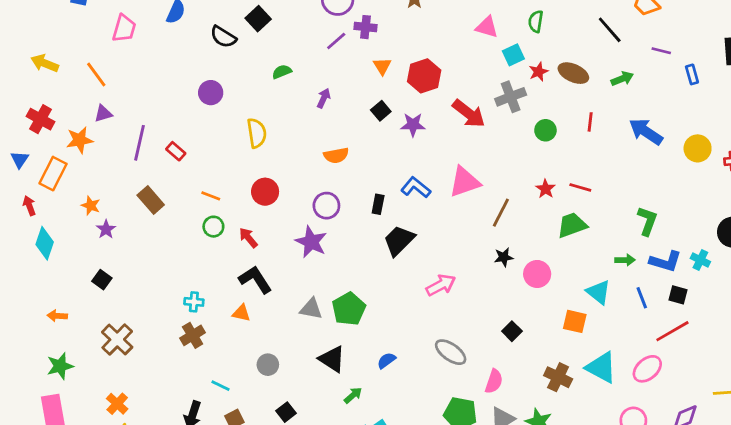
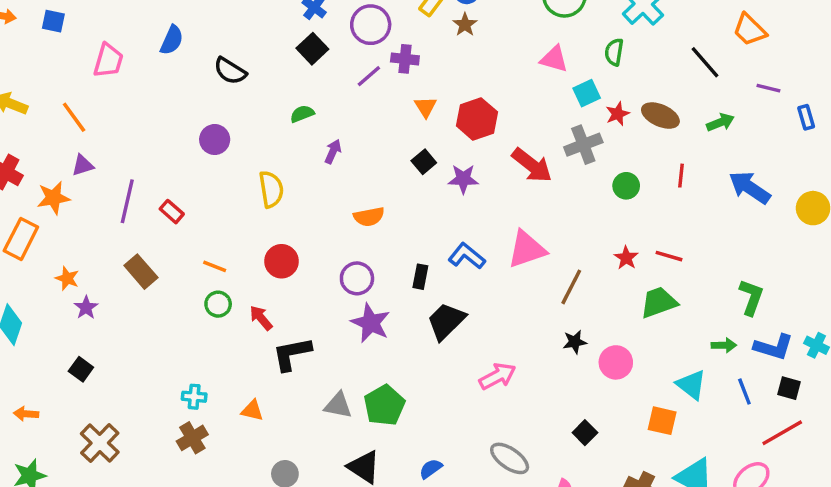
black square: (258, 19) -> (312, 49), moved
purple arrow: (324, 98) -> (333, 152), moved
purple star: (311, 242) -> (371, 323), moved
black L-shape: (255, 280) -> (292, 354), moved, turned -68

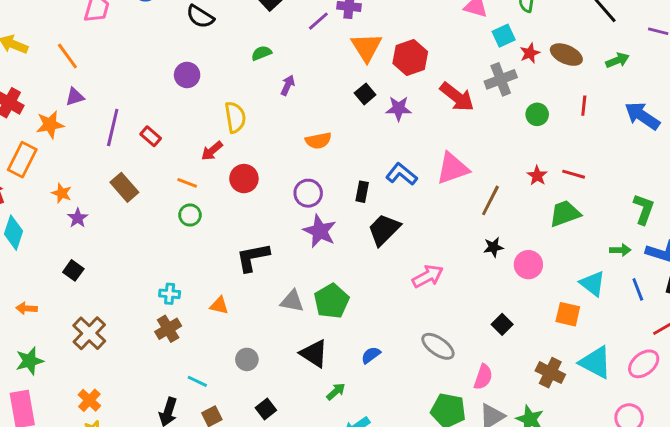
orange triangle: (426, 107) -> (366, 47), size x1.6
red arrow: (261, 318) -> (212, 151), moved, turned -90

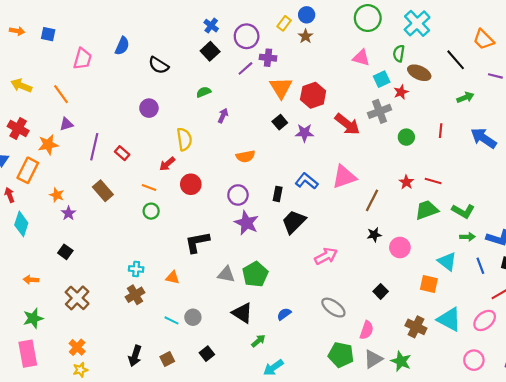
brown ellipse: (566, 55) -> (419, 73), moved
green L-shape: (644, 209) -> (463, 211), moved, turned 100
cyan line: (197, 381) -> (171, 320), moved

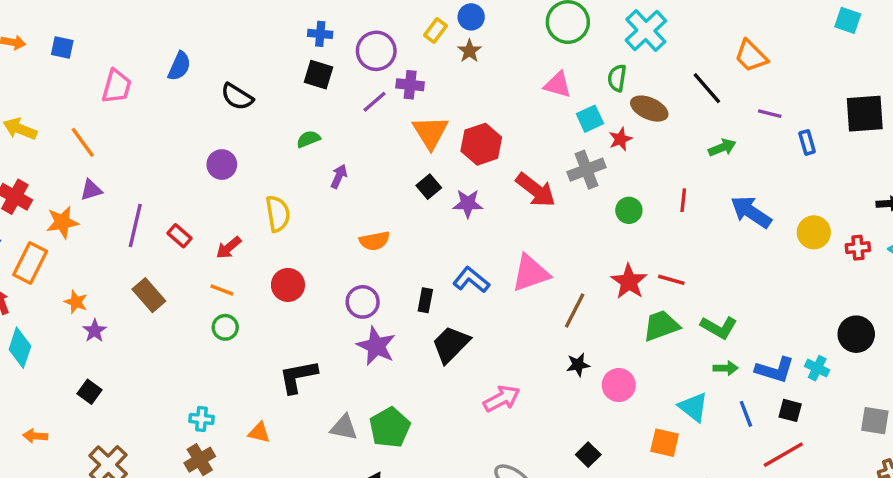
blue cross: (211, 26) -> (320, 34), turned -32
black square: (210, 51) -> (318, 75), turned -30
red arrow: (167, 164) -> (229, 248), moved
red star: (406, 182) -> (629, 282), size x1.5

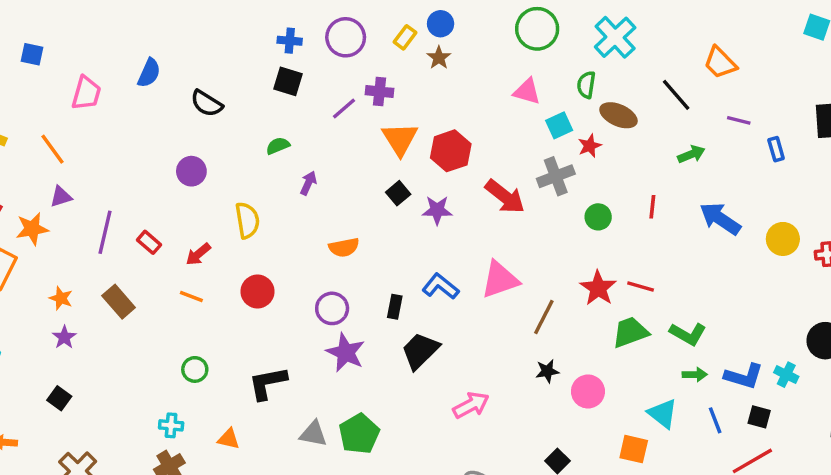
purple circle: (376, 51) -> (346, 37), moved
orange star: (76, 302) -> (61, 298), moved
green circle: (225, 327) -> (195, 369), moved

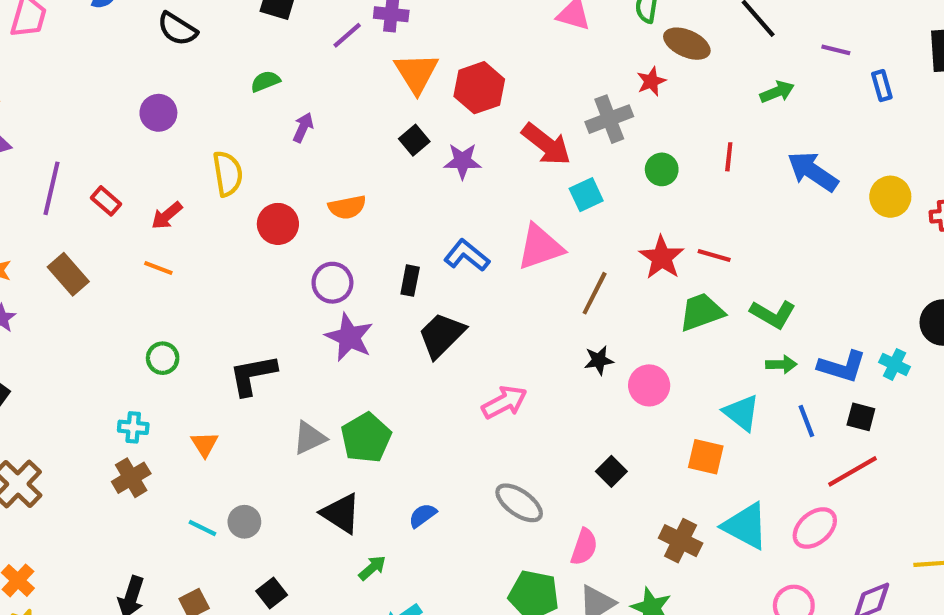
cyan square: (559, 125) -> (586, 195), moved
red circle: (258, 291) -> (278, 224), moved
gray triangle: (313, 434) -> (309, 438), turned -36
orange triangle: (229, 439) -> (205, 444), turned 45

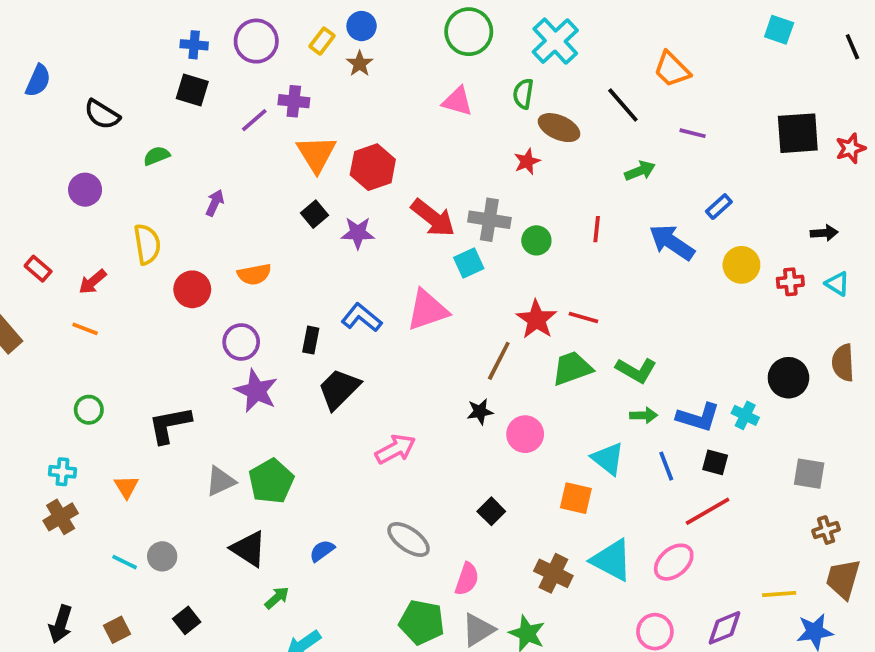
green semicircle: (265, 81) -> (157, 156), moved
blue rectangle: (882, 86) -> (719, 207), moved, turned 64
gray cross: (609, 119) -> (489, 220), moved, turned 30
brown line: (595, 293) -> (499, 361), moved

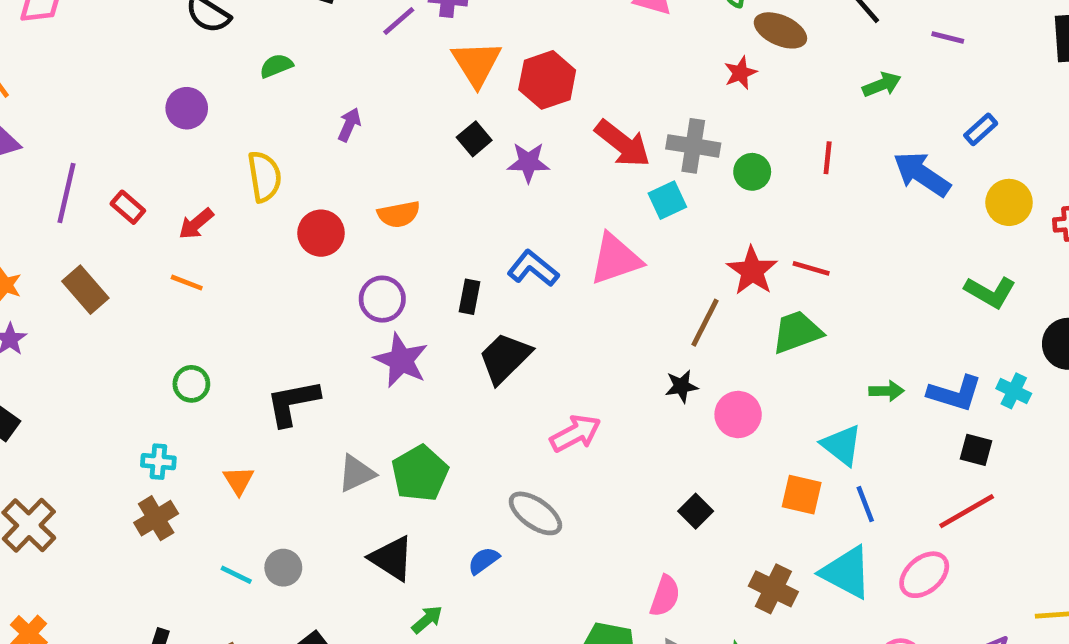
green L-shape: (636, 370) -> (990, 292), moved
blue line: (666, 466) -> (865, 504), moved
gray ellipse: (409, 539) -> (535, 513), moved

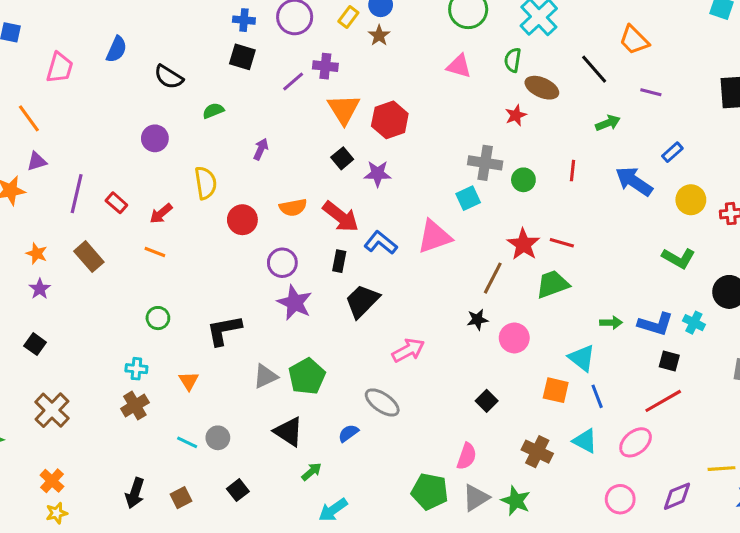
red arrow: (623, 144) -> (341, 217), moved
cyan triangle: (846, 572) -> (585, 441), size x0.7

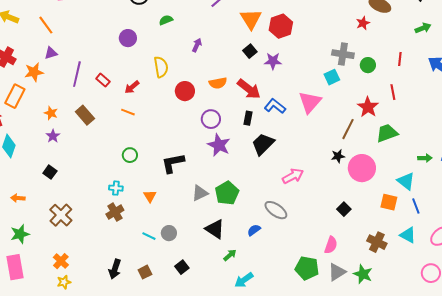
pink triangle: (434, 237) -> (310, 102), turned -30
red line: (562, 243) -> (393, 92), moved, turned 63
pink circle: (514, 338) -> (362, 168), size x1.4

